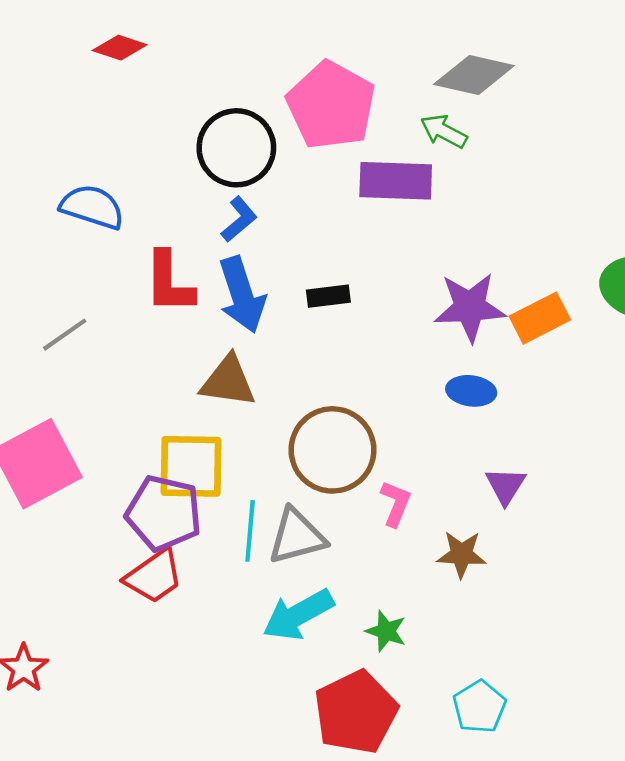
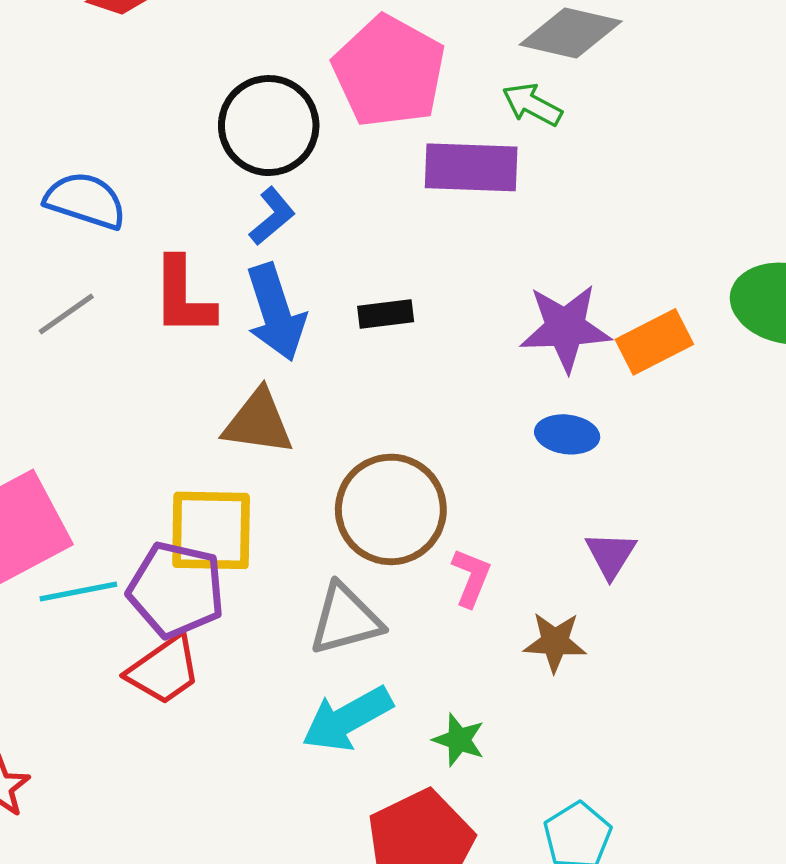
gray line: (65, 335) -> (66, 314), moved
cyan line: (250, 531) -> (78, 591), moved, turned 74

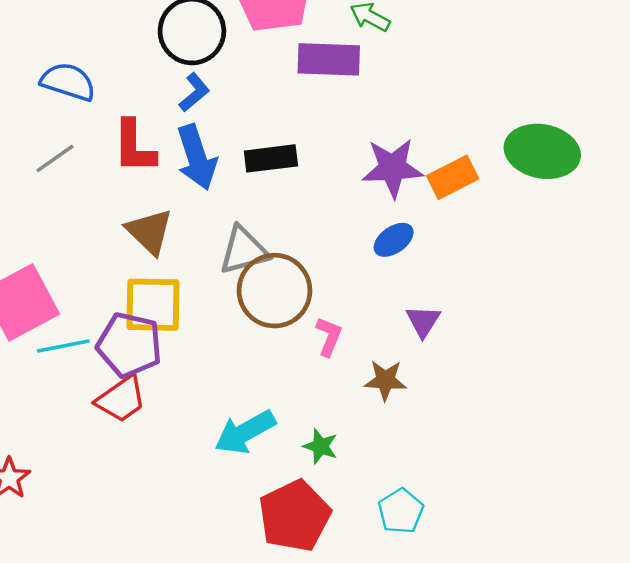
black rectangle: (386, 314) -> (271, 158), size x1.4
brown triangle: (258, 422) -> (149, 232), moved, turned 36
blue ellipse: (567, 434) -> (394, 240), turned -42
gray triangle: (345, 619) -> (244, 250), moved

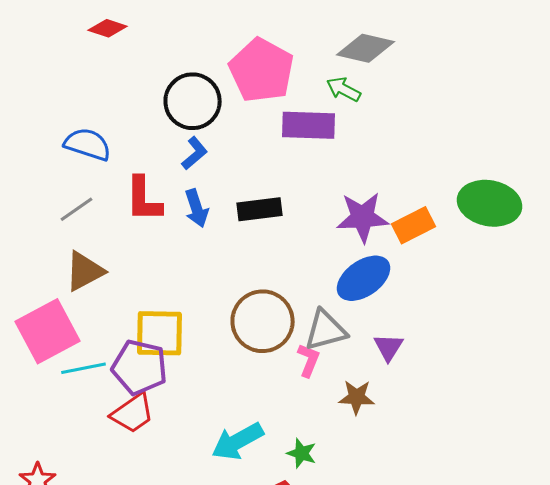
blue arrow: (197, 157) -> (197, 208), size x0.7
brown triangle: (149, 232) -> (85, 271), moved, turned 48
blue ellipse: (394, 240) -> (364, 278), size x1.6
gray triangle: (244, 250) -> (326, 330), moved

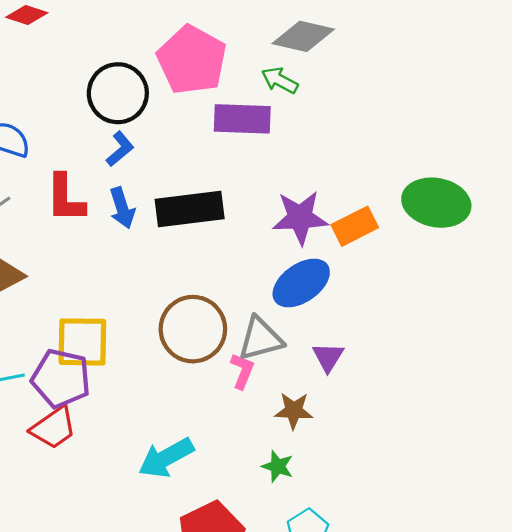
black rectangle: (260, 209) -> (190, 209), size x1.4
green star: (302, 453) -> (278, 466), moved

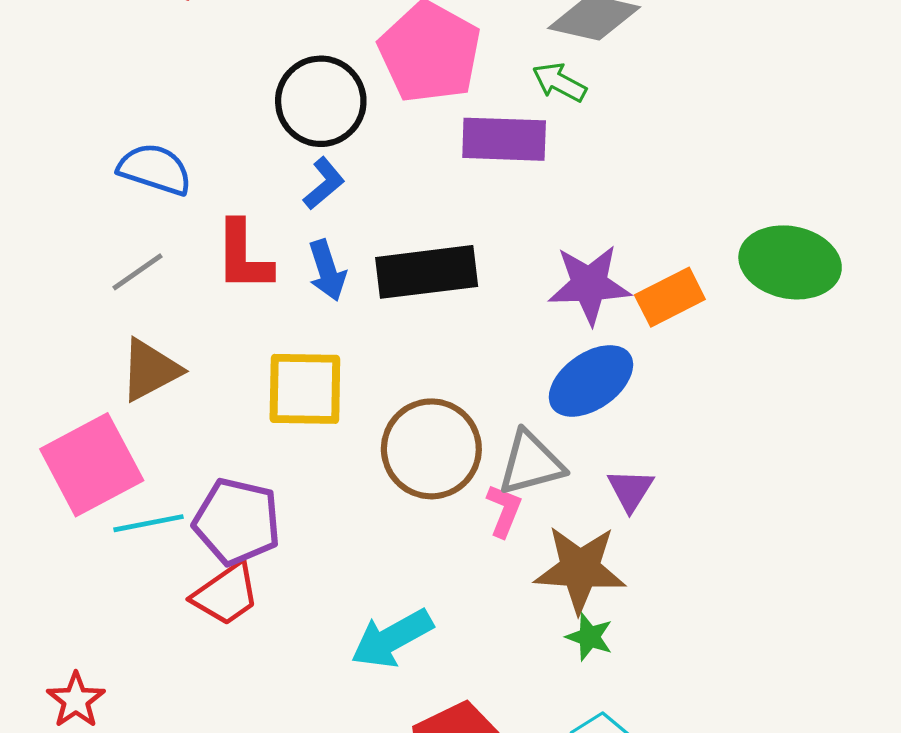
yellow square: (82, 342) -> (305, 389), moved
brown star: (294, 411) -> (580, 569), size x1.6
green star: (278, 466) -> (589, 637), moved

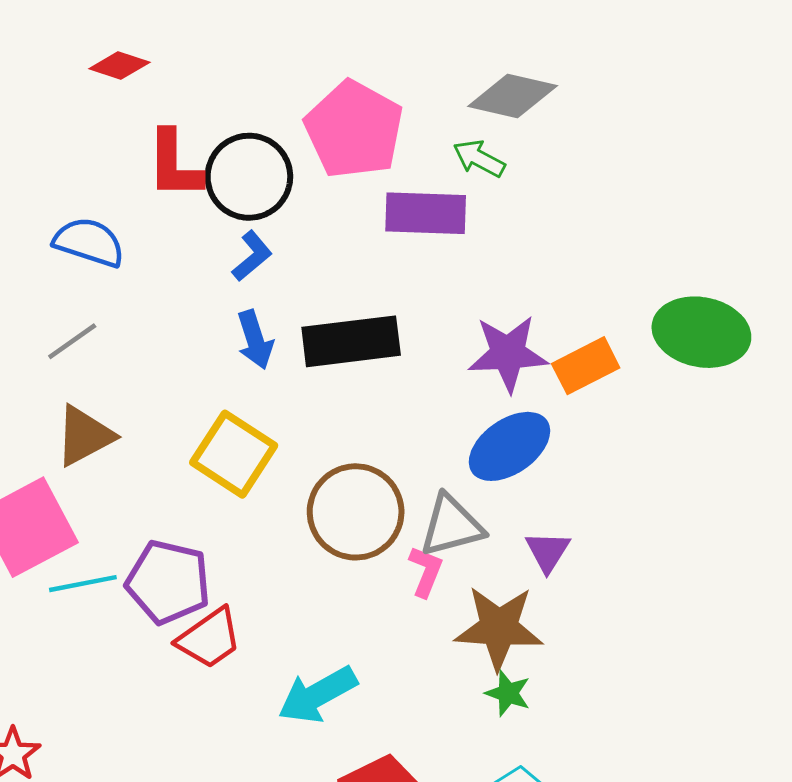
red L-shape: (243, 256) -> (174, 165), moved
yellow square: (305, 389) -> (234, 454), turned 32
red trapezoid: (226, 594) -> (209, 638), moved

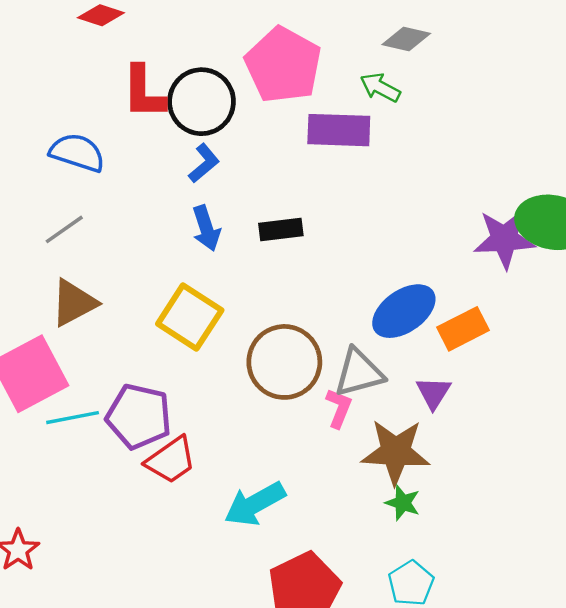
gray diamond: (513, 96) -> (406, 39), size x0.7
black rectangle: (351, 341) -> (281, 229), size x0.6
purple star: (508, 353) -> (504, 239), moved
orange rectangle: (586, 366) -> (463, 329), moved

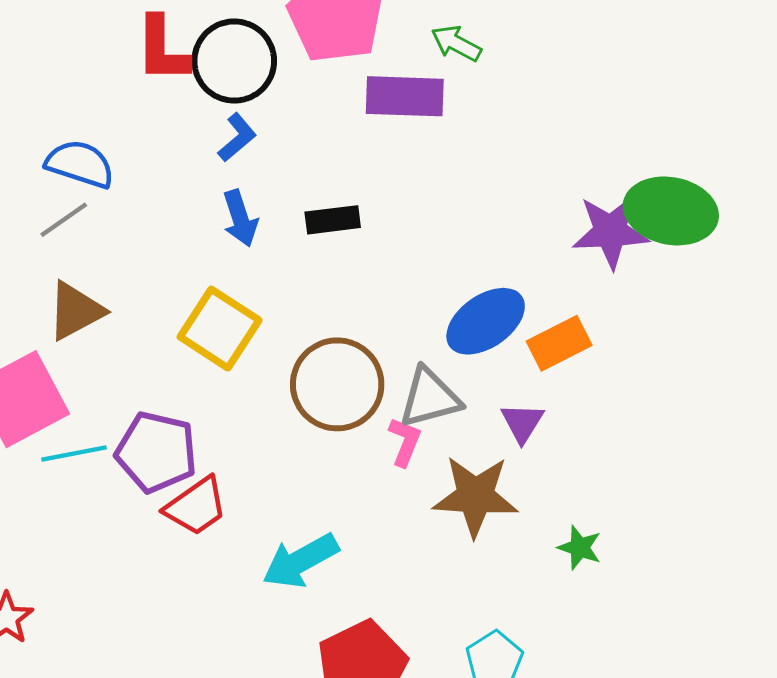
blue semicircle: (77, 153) -> (80, 164), moved
green star: (403, 503) -> (580, 548), moved

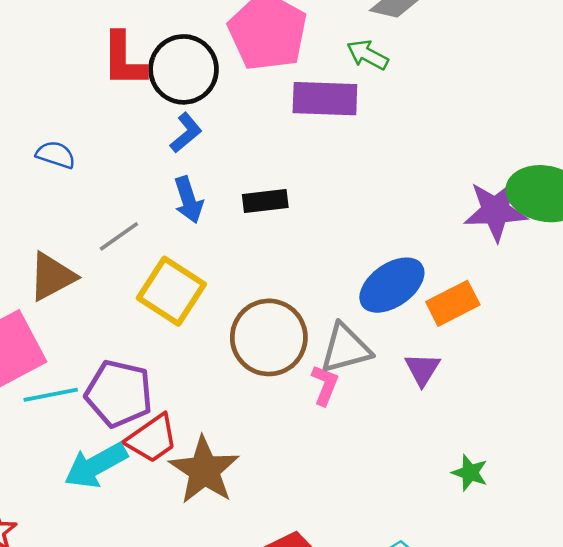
blue semicircle: (80, 164) -> (56, 155), size x0.7
gray line: (64, 220) -> (119, 236), moved
brown star: (475, 496) -> (204, 470), moved, turned 30
cyan arrow: (300, 561) -> (96, 465), moved

